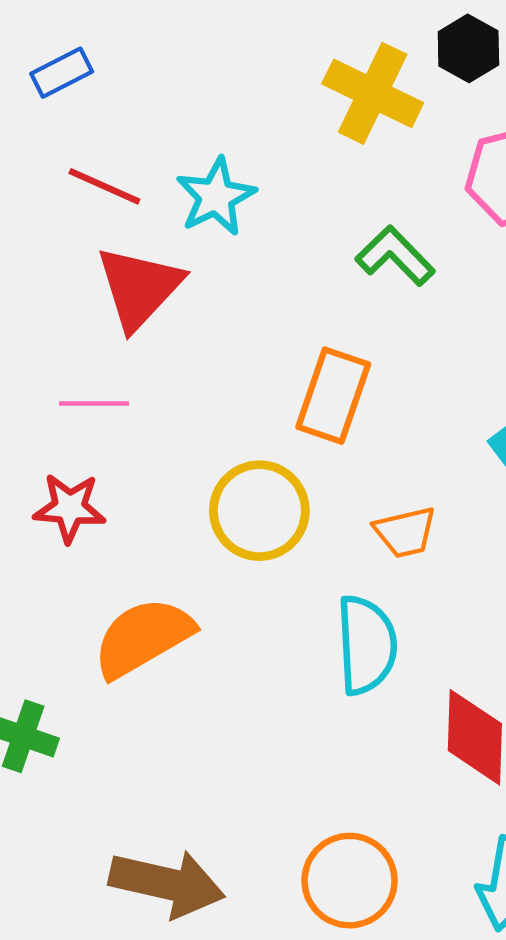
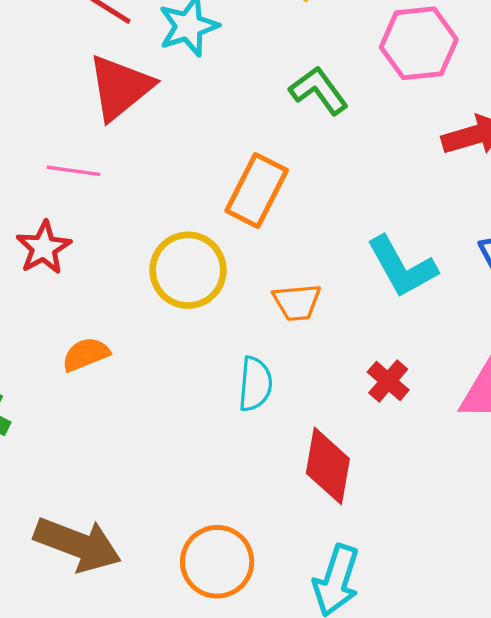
red star: (70, 508) -> (44, 248), turned 30
orange semicircle: (143, 638) -> (86, 354), size x0.6
cyan semicircle: (366, 645) -> (255, 384), size x0.7

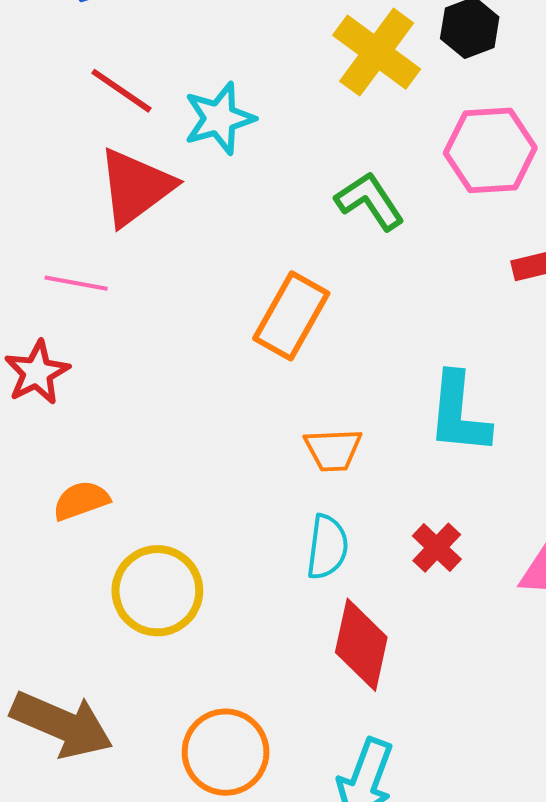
cyan L-shape: (402, 267) -> (459, 413), turned 32
yellow circle: (188, 270) -> (157, 591), moved
cyan semicircle: (255, 384) -> (327, 547), moved

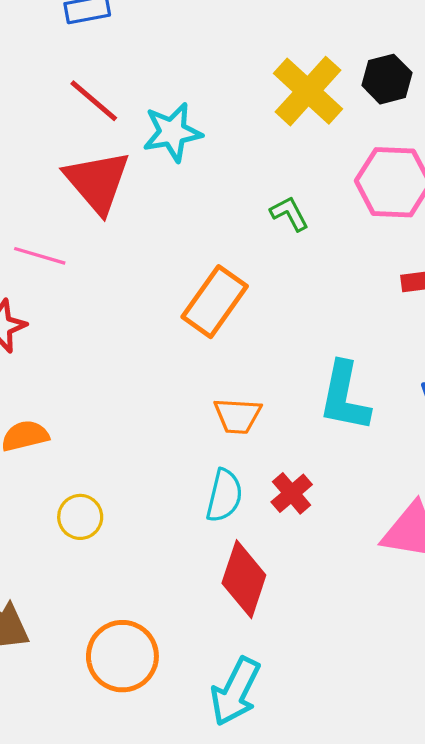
red triangle: (136, 187) -> (97, 182), turned -40
green L-shape: (370, 201) -> (289, 214), size x0.7
red cross: (437, 548) -> (292, 493), moved
yellow circle: (157, 591) -> (80, 517), size x0.6

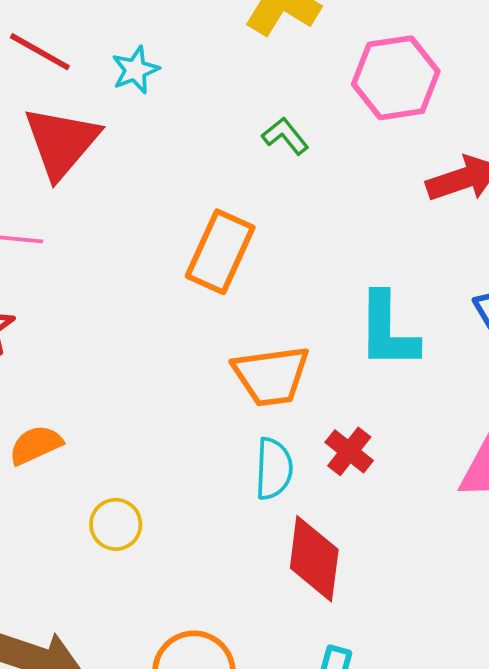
cyan star: (172, 132) -> (135, 70), size x0.7
red triangle: (97, 182) -> (61, 142), turned 32
orange trapezoid: (237, 416) -> (271, 376), size x1.4

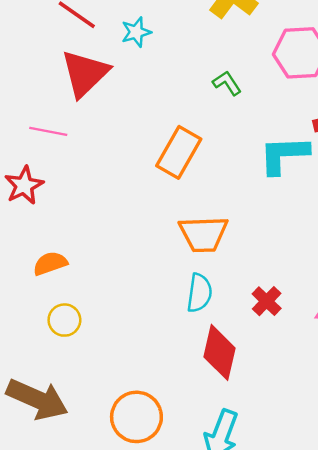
cyan L-shape: (388, 331) -> (284, 155), moved, turned 82
red cross: (349, 451) -> (267, 301), moved
yellow circle: (116, 524) -> (64, 320), moved

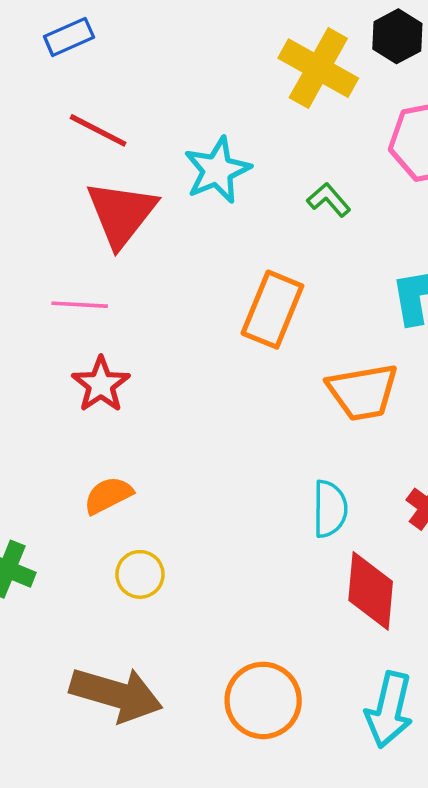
cyan star: (136, 32) -> (217, 170), moved, size x1.5
red star: (24, 185) -> (101, 385), moved
orange trapezoid: (203, 234) -> (363, 392), moved

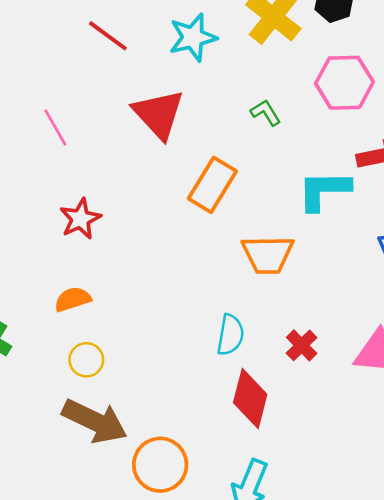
cyan star: (217, 170) -> (193, 37), moved
red triangle: (121, 214) -> (159, 114), moved, turned -30
pink line: (80, 305) -> (55, 128), moved, turned 48
brown arrow: (116, 694) -> (95, 421), moved

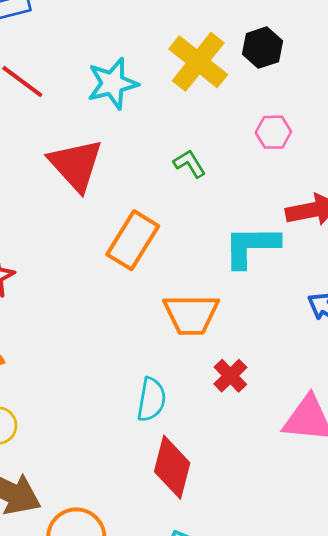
pink hexagon: (344, 83) -> (273, 132), size x0.6
red cross: (302, 345) -> (230, 376), moved

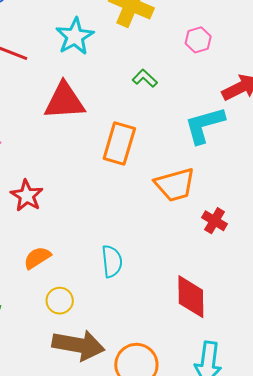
red triangle: (76, 165) -> (64, 101), turned -36
cyan semicircle: (151, 399) -> (112, 261), moved

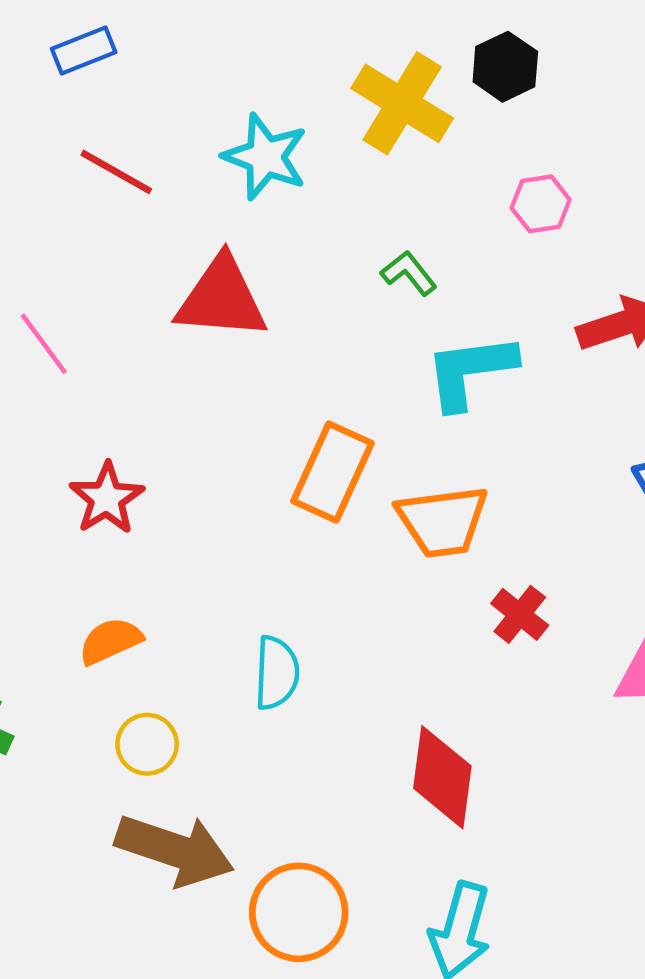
cyan star: (75, 36) -> (265, 157), turned -30
cyan L-shape: (204, 125) -> (470, 371), moved
orange rectangle: (119, 143) -> (332, 472), moved

